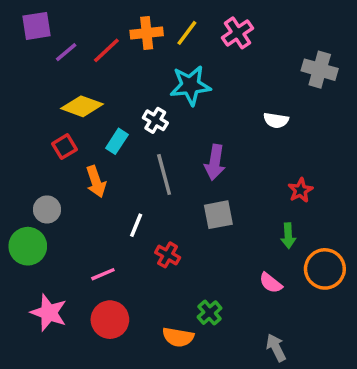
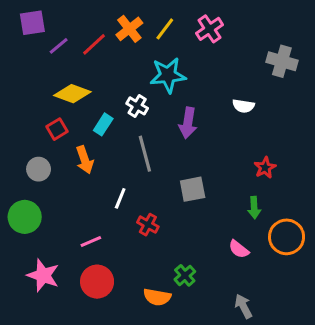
orange cross: (147, 33) -> (129, 29), turned -32
purple arrow: (215, 162) -> (188, 123), moved
gray circle: (47, 209) -> (39, 169), moved

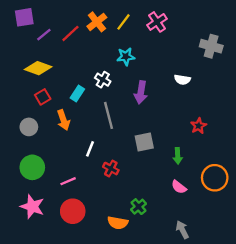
cyan star: (168, 75) -> (126, 57), size x0.7
yellow diamond: (72, 94) -> (38, 68), moved
green arrow: (254, 208) -> (178, 156), moved
green circle: (25, 217) -> (32, 167), moved

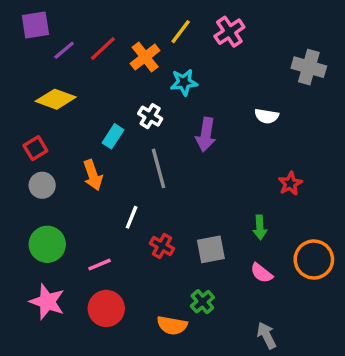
orange cross: (97, 22) -> (145, 57), moved
red square: (43, 97) -> (35, 148), moved
gray square: (144, 142) -> (211, 249), moved

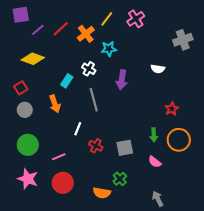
gray cross: (309, 67) -> (183, 40), turned -36
orange circle: (314, 260) -> (179, 140), moved

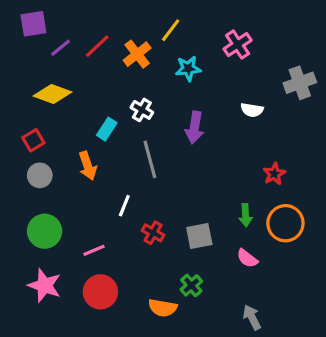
pink cross: (136, 19) -> (238, 45), moved
gray cross: (183, 40) -> (300, 83), moved
cyan star: (109, 49) -> (188, 68), moved

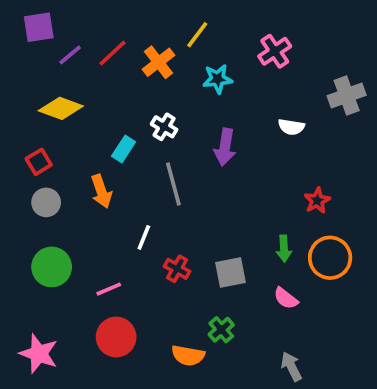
pink star: (45, 285) -> (39, 354), moved

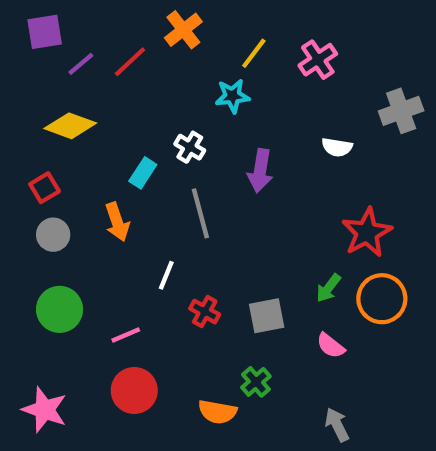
yellow line: (197, 35) -> (254, 53), moved
orange cross: (159, 62) -> (183, 30), moved
cyan star: (218, 79) -> (232, 96), moved
red star: (317, 201) -> (367, 233), size x1.6
green arrow: (284, 249) -> (328, 288), turned 40

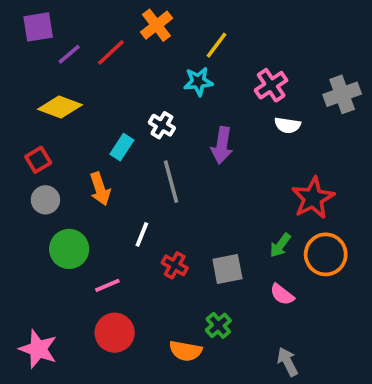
pink cross: (318, 60) -> (271, 85), moved
green circle: (60, 309) -> (69, 249), moved

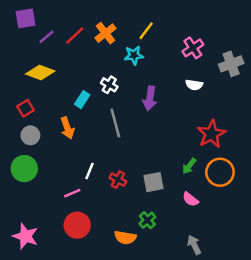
orange cross: (156, 25) -> (106, 33), moved
pink cross: (271, 85) -> (193, 48), moved
white line: (142, 234) -> (90, 171), moved
green circle: (69, 249) -> (24, 169), moved

